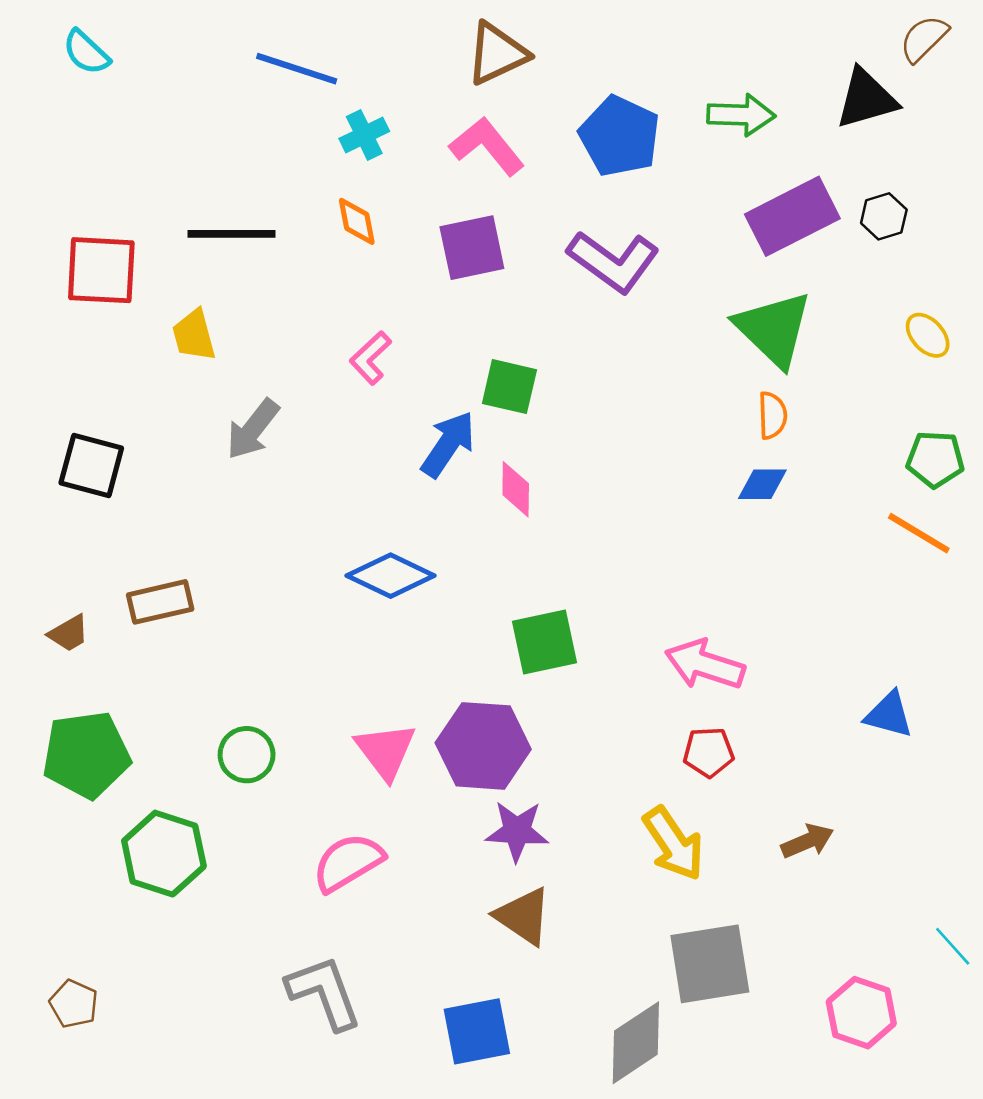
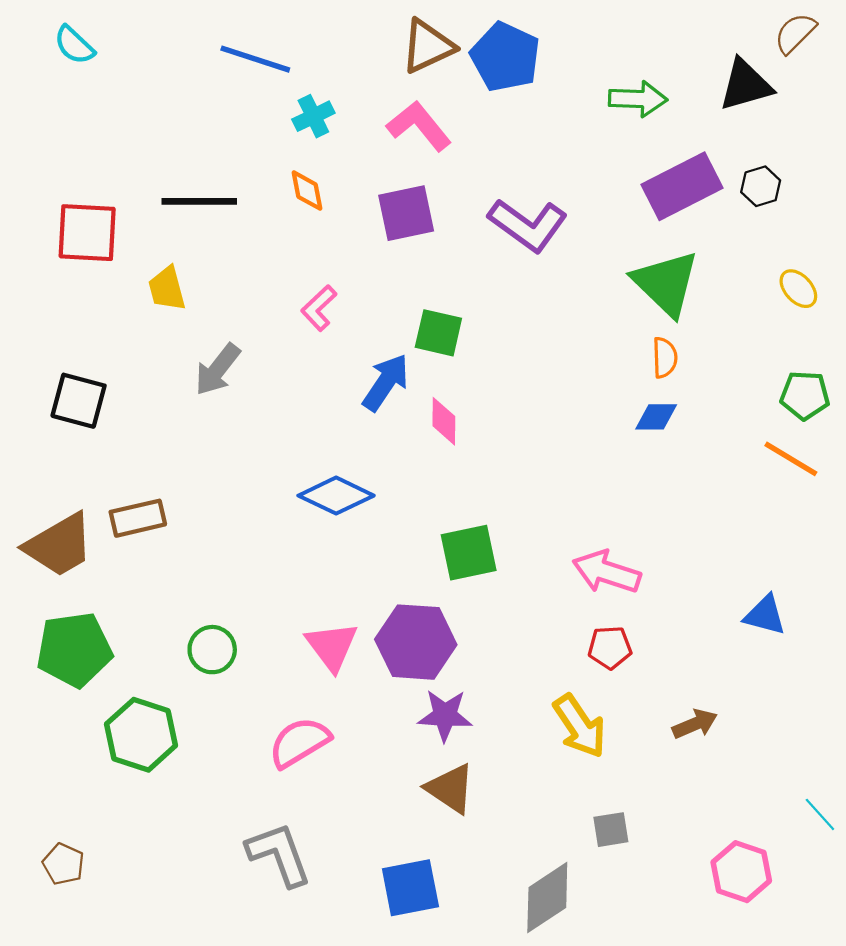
blue pentagon: (620, 136) -> (505, 57), moved
brown trapezoid: (69, 633) -> (59, 545), size x2.0
gray square: (710, 964) -> (611, 830), size x0.5

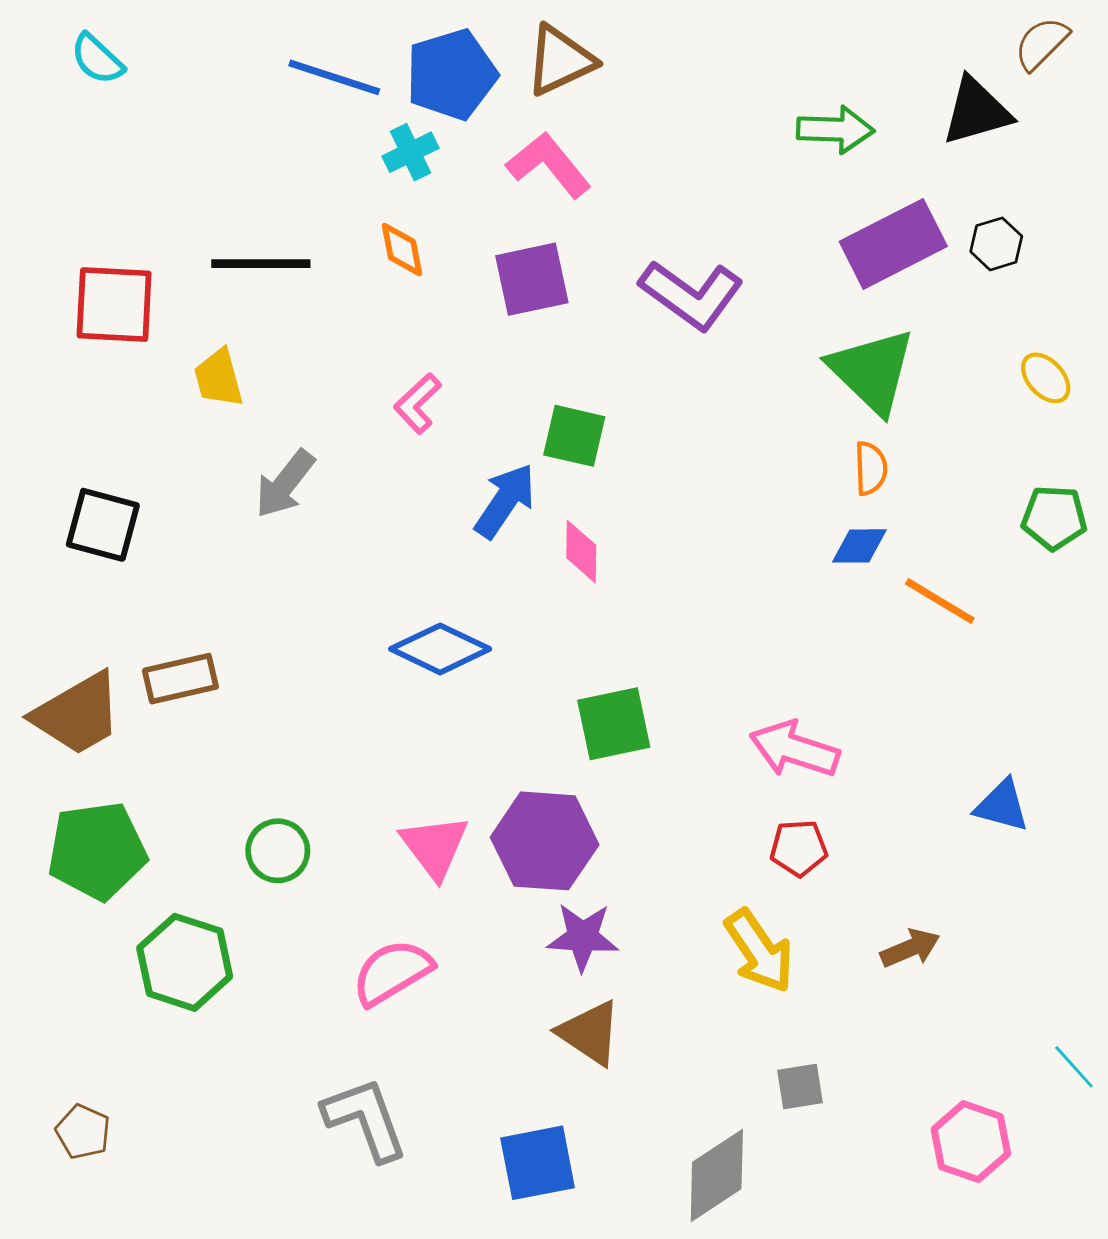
blue pentagon: (505, 57) -> (451, 75), moved, turned 30
orange line: (791, 459) -> (940, 601), moved

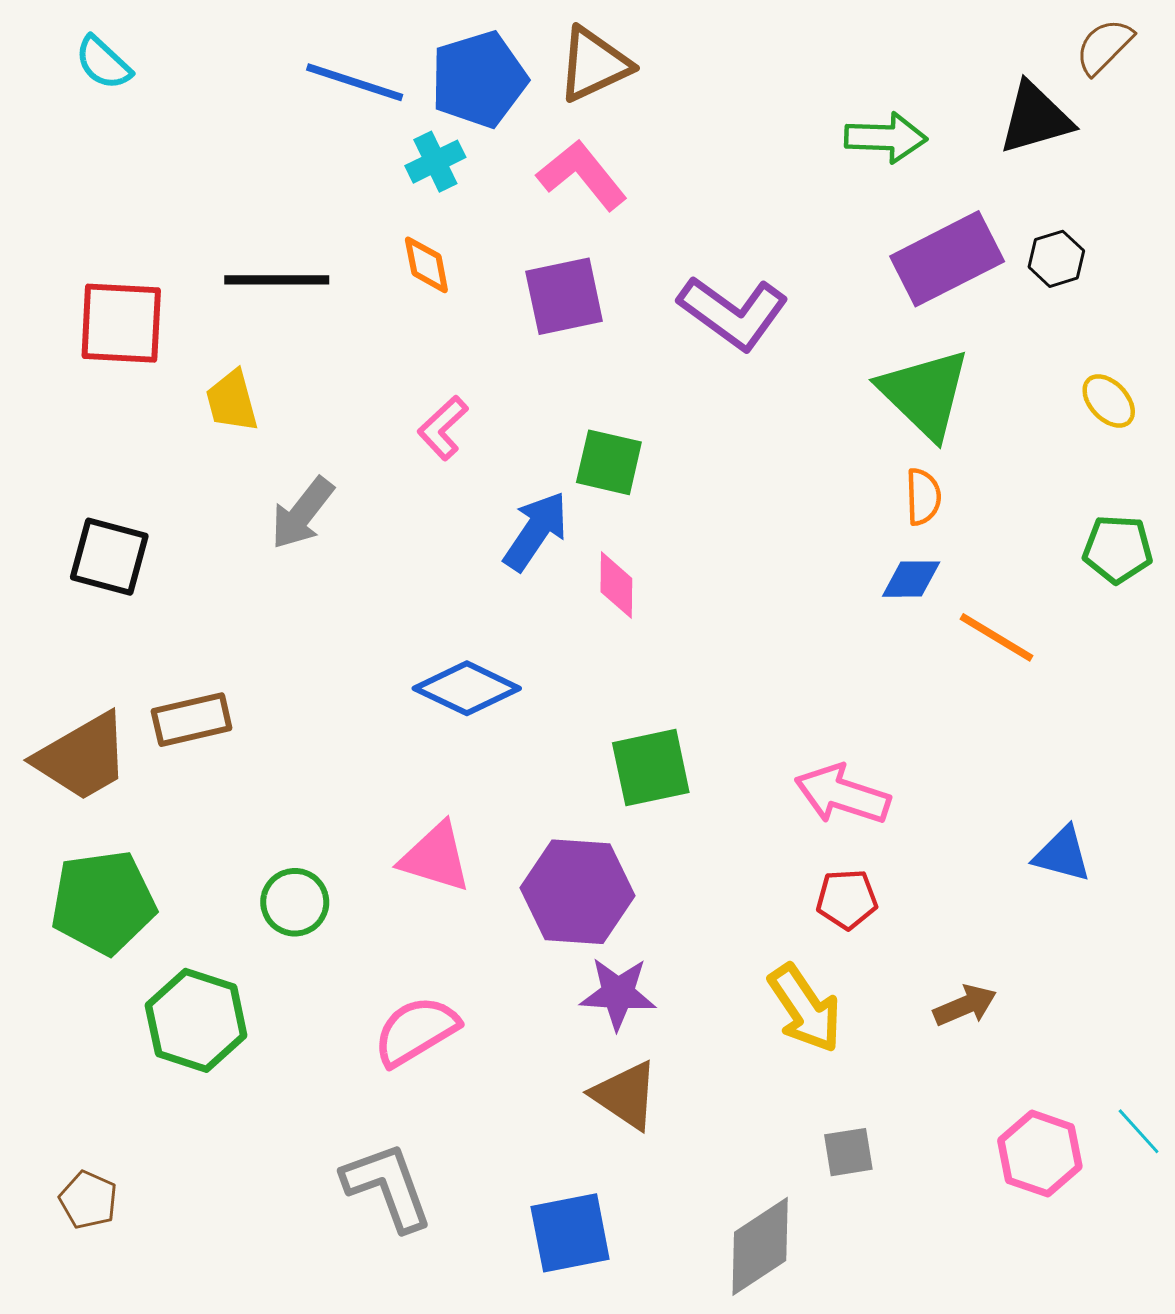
pink triangle: (435, 847) -> (435, 857), moved, turned -36
pink hexagon: (971, 1142) -> (1040, 1154), moved

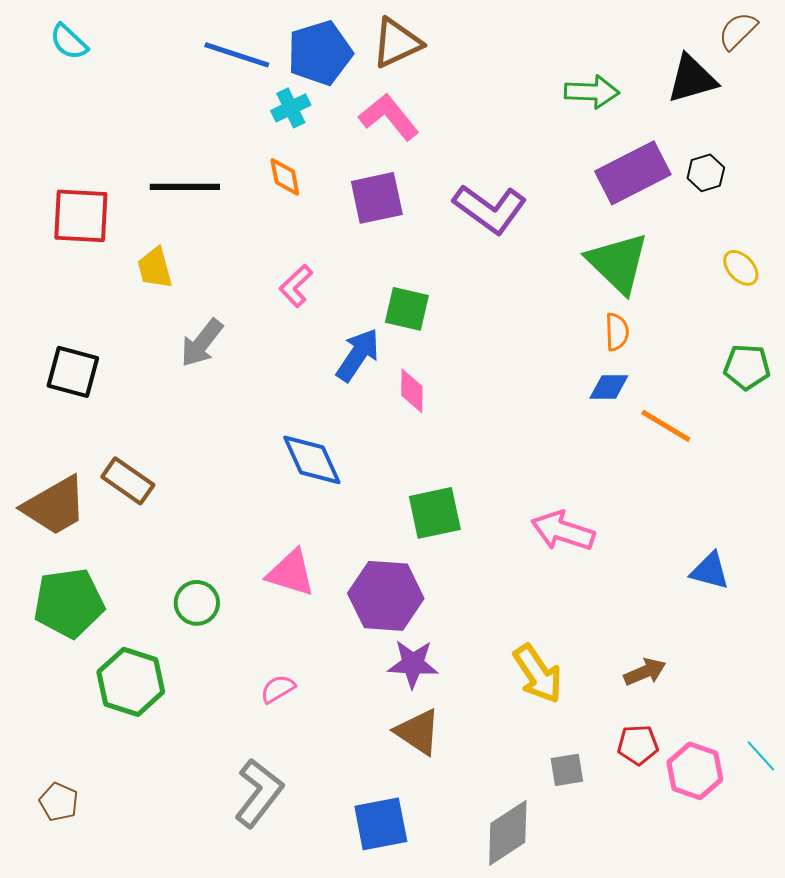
blue diamond: (467, 688) -> (312, 460), turned 40
brown rectangle: (192, 720) -> (128, 481), turned 48
red pentagon: (847, 899) -> (638, 745), moved
pink semicircle: (416, 1031) -> (278, 689), size x0.6
gray L-shape: (388, 1186) -> (259, 793), turned 58

